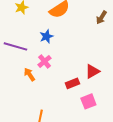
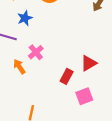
blue star: (46, 36) -> (25, 18), moved
red rectangle: (72, 83) -> (67, 76), turned -40

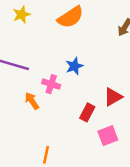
blue star: (25, 18) -> (74, 66), moved
pink cross: (36, 52) -> (51, 84), turned -32

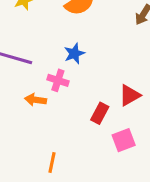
blue star: (74, 66) -> (74, 53), moved
orange arrow: (32, 101) -> (36, 100), turned -48

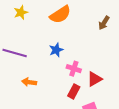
pink cross: (58, 80) -> (74, 69), moved

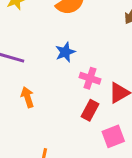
orange arrow: (29, 82) -> (27, 97), turned 64

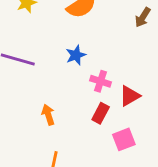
orange arrow: (27, 97) -> (48, 115), moved

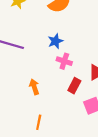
pink cross: (101, 81) -> (64, 61), moved

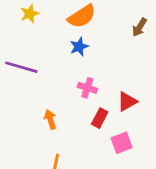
blue star: (55, 41) -> (79, 47), moved

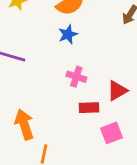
red rectangle: (100, 118) -> (89, 108), turned 60
orange arrow: (50, 119) -> (24, 124), moved, size x1.5

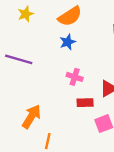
orange arrow: (24, 124) -> (31, 117), turned 50

